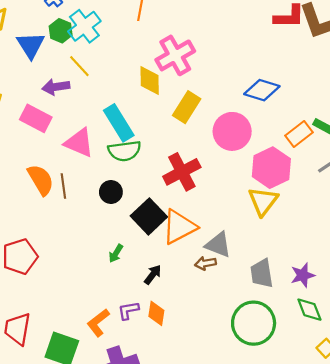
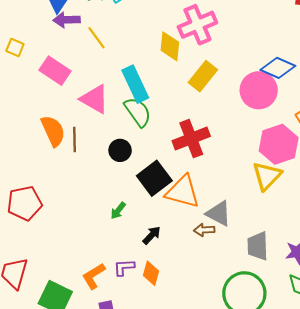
yellow line: (79, 66) -> (97, 38), moved
purple arrow: (56, 87) -> (67, 20), moved
pink circle: (232, 131) -> (259, 90), moved
green semicircle: (124, 151) -> (138, 112), turned -124
orange triangle: (179, 227) -> (183, 192), turned 36

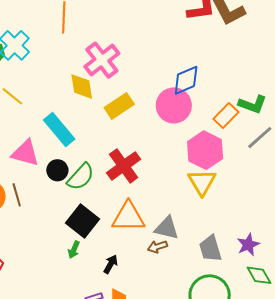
blue diamond: (278, 68) -> (186, 80), turned -32
yellow rectangle: (203, 76) -> (119, 106), turned 32
green semicircle: (138, 112) -> (81, 177), moved, turned 92
black circle: (120, 150) -> (57, 170), moved
black square: (154, 178) -> (83, 221), moved

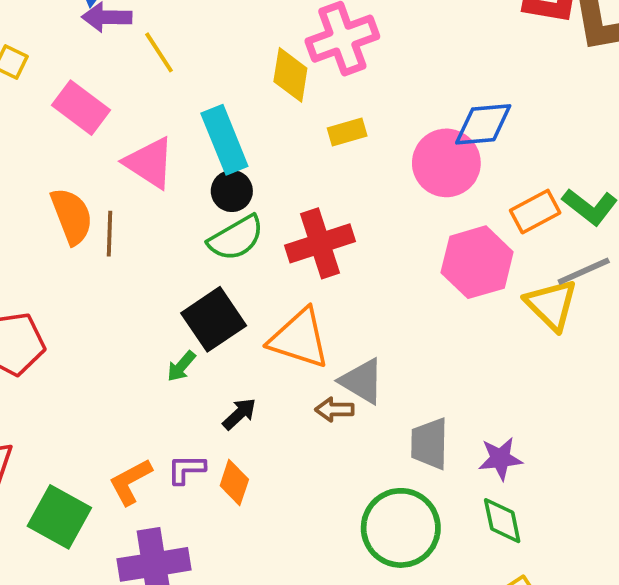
yellow rectangle: (119, 106) -> (347, 132), size x0.7
black circle: (57, 170) -> (232, 191), moved
yellow triangle: (202, 182) -> (551, 305), moved, turned -32

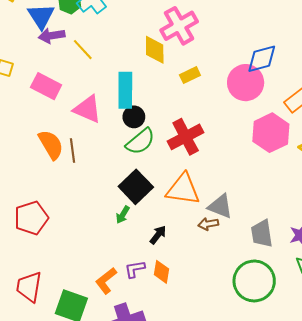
cyan rectangle: (224, 140) -> (125, 90), turned 32

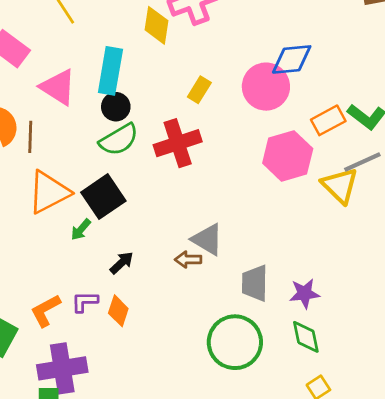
yellow rectangle: (190, 75) -> (199, 90), moved, turned -42
orange triangle: (183, 189) -> (49, 192), moved, turned -45

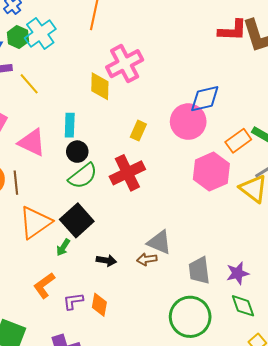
cyan rectangle: (110, 71) -> (70, 125), size x0.7
black arrow: (122, 263) -> (106, 260), moved, turned 60
orange L-shape: (45, 311) -> (44, 285), moved

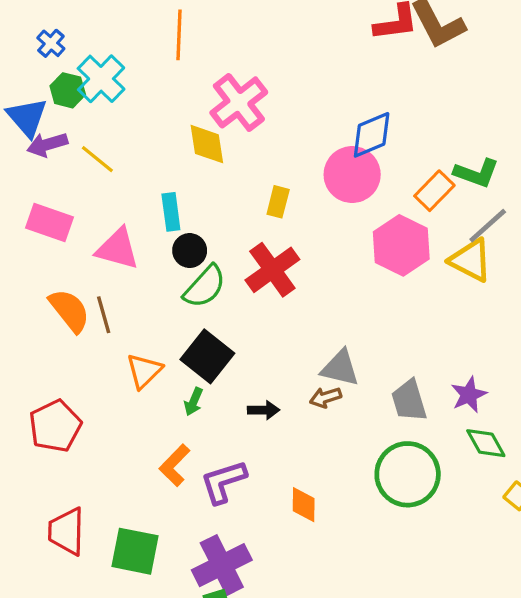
orange triangle: (35, 223) -> (144, 371), size x0.7
purple L-shape: (73, 301) -> (223, 482), size x1.5
orange diamond: (99, 305) -> (304, 505), moved

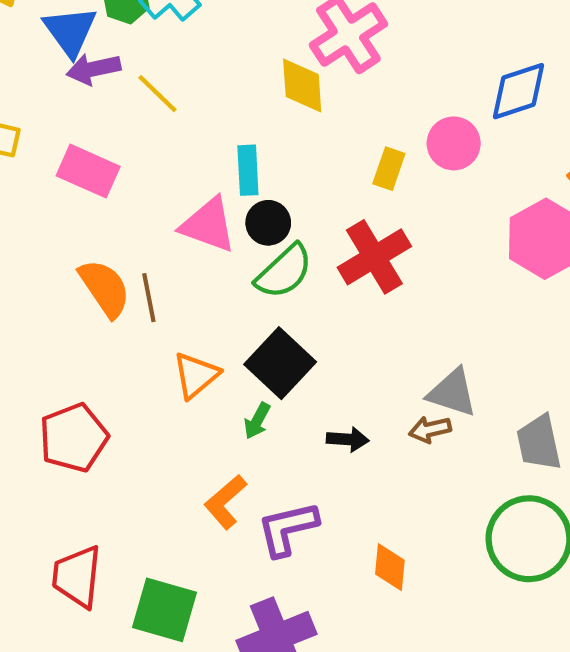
pink circle: (352, 175) -> (454, 143), moved, size x0.7
pink triangle: (117, 249) -> (208, 225), moved

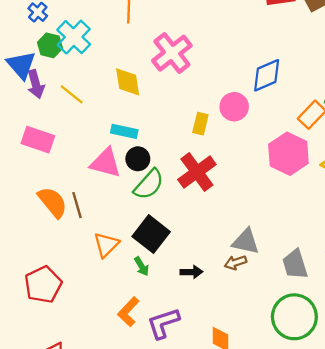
purple arrow: (93, 69) -> (36, 84), turned -88
yellow diamond: (302, 85) -> (128, 82), moved
cyan rectangle: (248, 170) -> (124, 131), turned -70
green arrow: (257, 421) -> (142, 266), turned -54

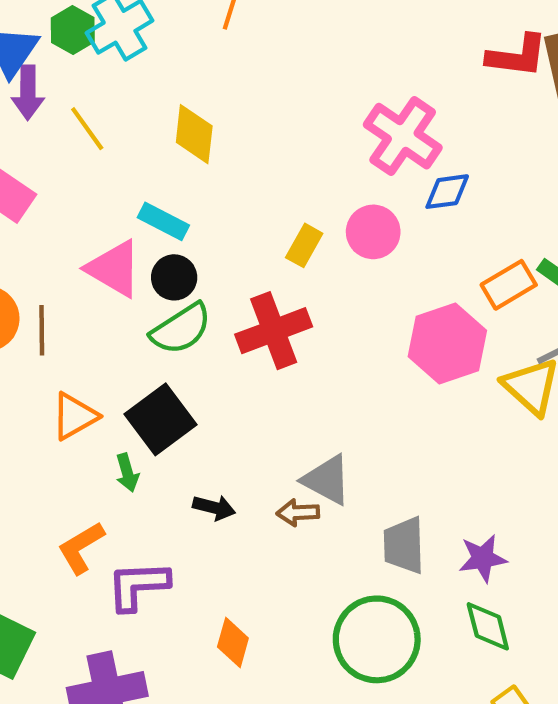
pink cross: (172, 53) -> (403, 136), moved, turned -33
blue diamond: (267, 75) -> (447, 192), size x0.7

